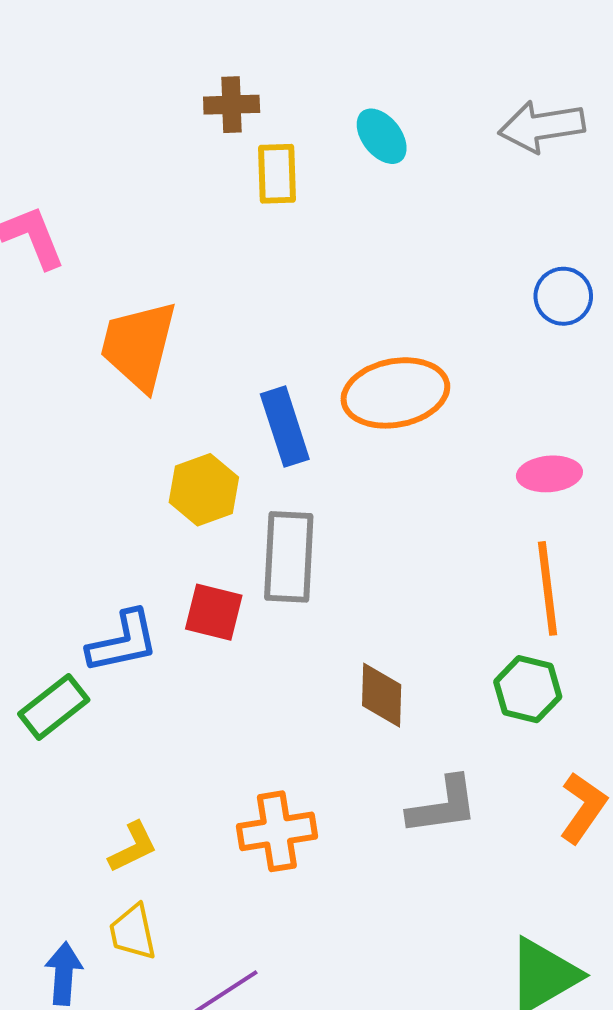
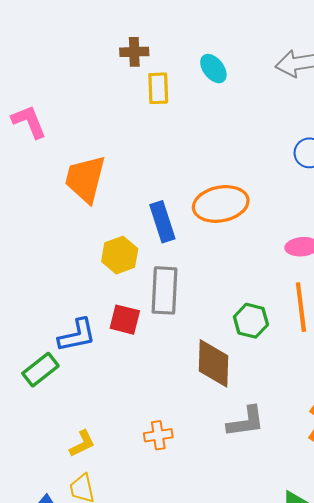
green hexagon: (528, 689) -> (251, 321), moved
brown diamond: (382, 695) -> (213, 363), size x1.4
orange cross: (277, 831) -> (158, 435), size x0.7

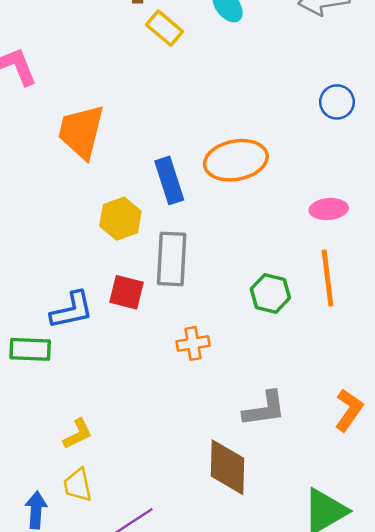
yellow rectangle: (158, 88) -> (164, 28), turned -48
brown diamond: (213, 363) -> (228, 467), moved
green rectangle: (40, 370) -> (30, 349), turned 40
orange cross: (158, 435) -> (193, 343), moved

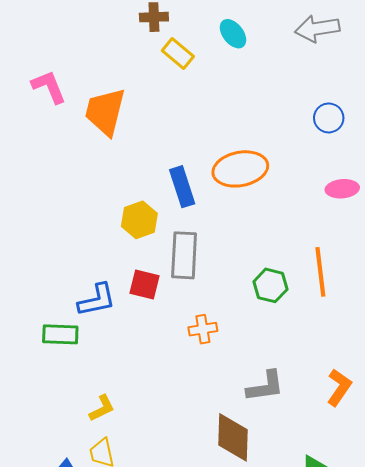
orange trapezoid: (81, 132) -> (105, 112), moved
pink ellipse: (329, 209) -> (342, 189), moved

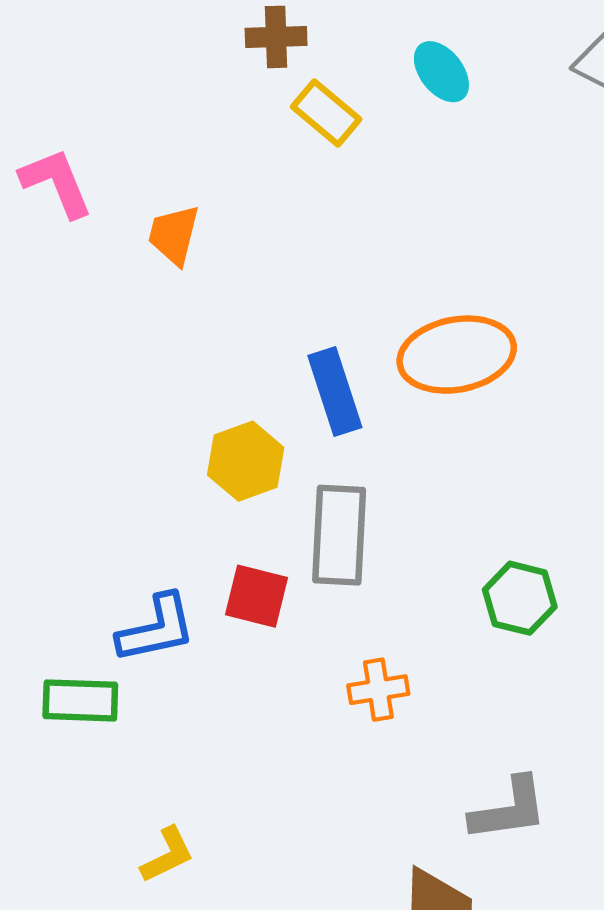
orange trapezoid: (105, 112) -> (174, 235), size x0.6

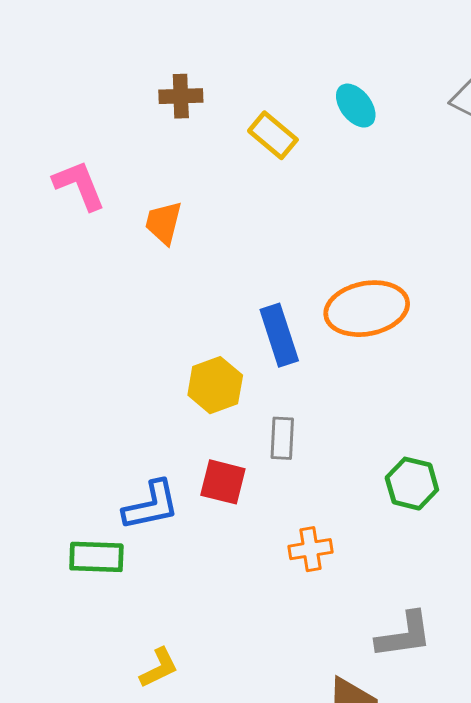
brown cross: (276, 37) -> (181, 96), moved
gray rectangle: (339, 535) -> (282, 438), size x0.6

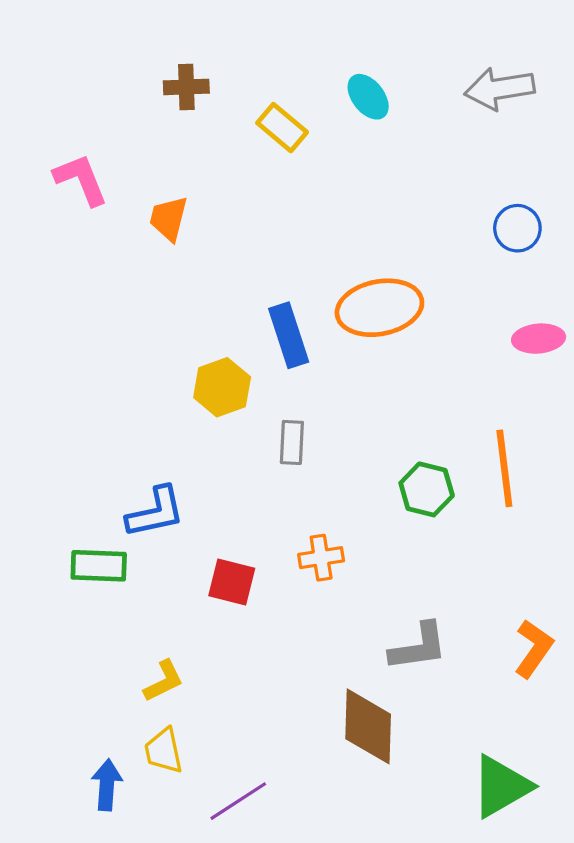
red square: (223, 482) -> (232, 582), moved

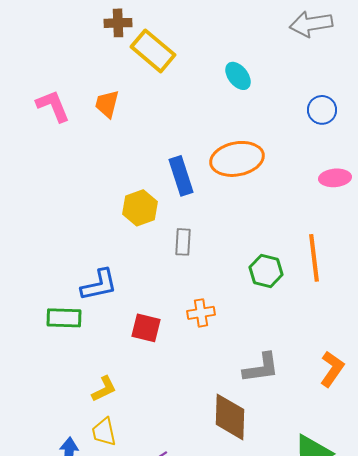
cyan ellipse: (368, 97) -> (238, 76), moved
yellow rectangle: (282, 128) -> (153, 51), moved, size x1.4
pink L-shape: (81, 179) -> (53, 106), moved

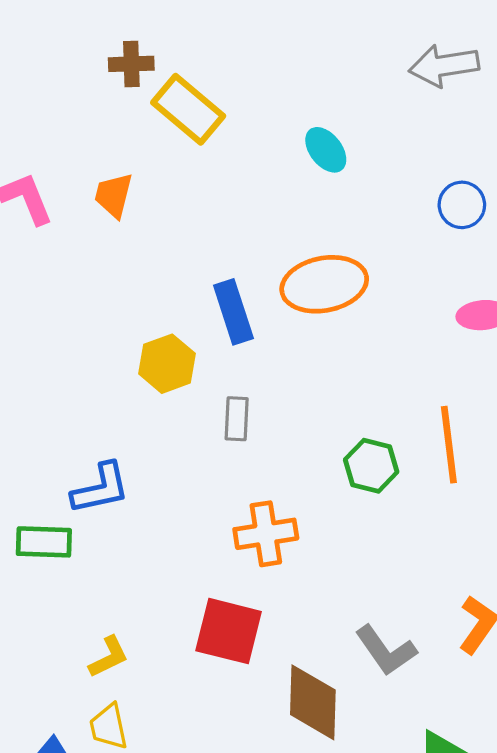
orange cross: (201, 313) -> (266, 534), size x1.4
red square: (146, 328) -> (229, 631), moved, size x1.4
gray L-shape: (261, 368) -> (386, 650), moved, turned 63

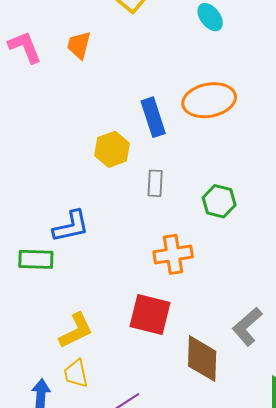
green hexagon: (371, 466) -> (219, 201), moved
gray L-shape: (386, 650) -> (247, 326), turned 84
yellow L-shape: (109, 657) -> (76, 331), size x1.4

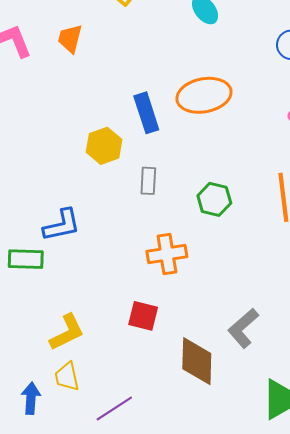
red square: (150, 314) -> (143, 316), size x0.7

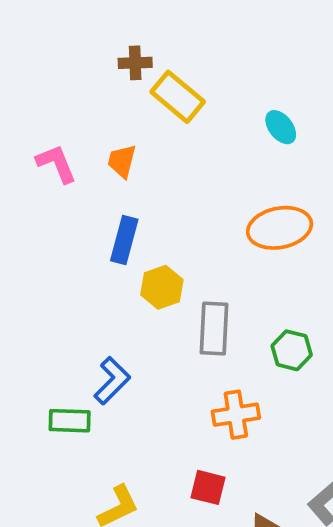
blue rectangle: (146, 113) -> (124, 240), moved, turned 33
gray rectangle: (148, 181) -> (214, 329), size x1.6
blue L-shape: (62, 225) -> (112, 381), turned -33

